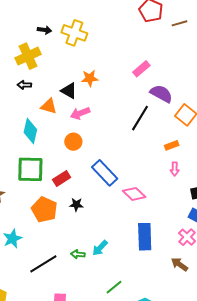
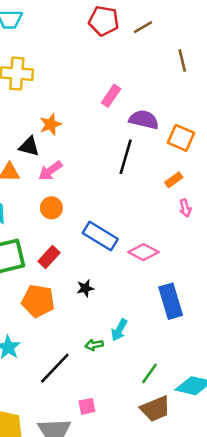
black star: (76, 205) -> (85, 288), moved

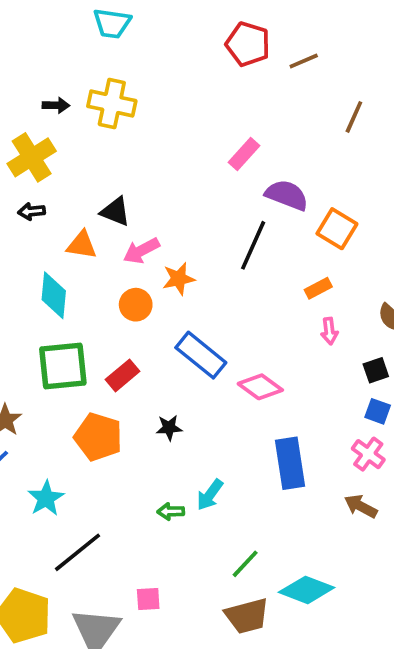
brown line: (182, 60) -> (354, 117), turned 30
orange star: (51, 124) -> (179, 279), moved
black line: (55, 368) -> (78, 552), moved

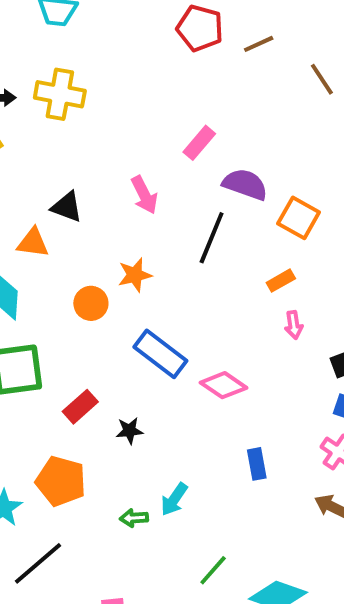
brown line: (354, 117) -> (322, 79), moved, turned -56
pink arrow: (141, 251) -> (144, 195), moved, turned -87
red rectangle: (123, 375) -> (80, 407), moved
orange pentagon: (98, 437) -> (61, 481), moved
blue rectangle: (290, 463) -> (257, 464), size x0.6

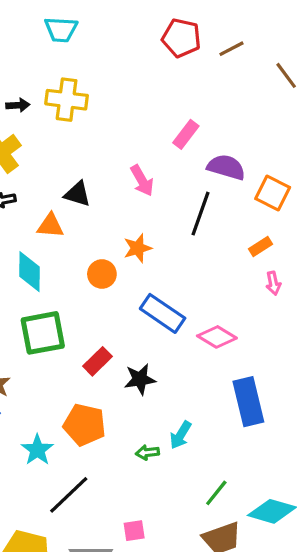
black star: (129, 431) -> (140, 379), size x1.4
blue rectangle: (257, 464) -> (248, 402), size x1.8

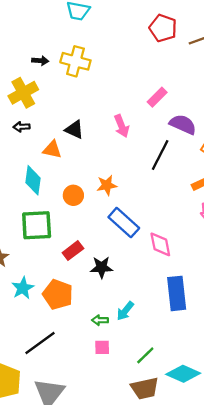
orange star: (138, 248) -> (107, 185), moved
orange circle: (102, 274) -> (73, 195), moved
pink diamond: (217, 337) -> (160, 244), turned 40
cyan star: (37, 450) -> (23, 288), moved
pink square: (134, 531) -> (102, 347), moved

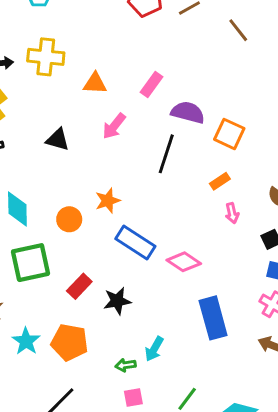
pink arrow: (122, 126) -> (114, 126), turned 70
orange triangle: (52, 150) -> (95, 83), moved
pink diamond: (160, 244) -> (184, 262), turned -36

